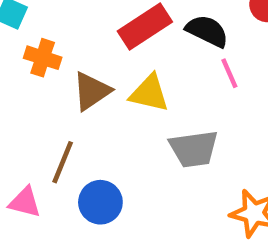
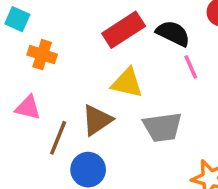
brown triangle: (92, 91) -> (97, 120), moved
pink triangle: (25, 202) -> (28, 108), moved

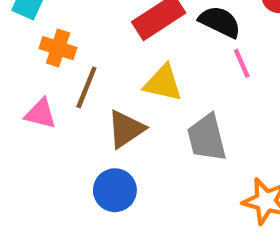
gray trapezoid: (162, 127) -> (207, 138), turned 84
brown line: (58, 138) -> (86, 87), moved

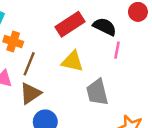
pink line: (242, 63) -> (117, 50), turned 35
brown triangle: (126, 129) -> (30, 93), moved

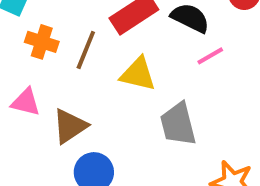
pink line: (117, 50) -> (210, 56), turned 49
brown line: (29, 64) -> (86, 50), moved

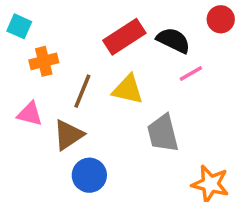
orange cross: (42, 42) -> (44, 61), turned -32
brown line: (86, 50) -> (82, 91), moved

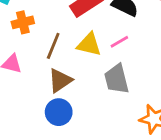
pink line: (191, 74) -> (119, 42), moved
brown triangle: (68, 135) -> (60, 80), moved

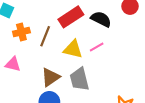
brown line: (53, 46) -> (45, 36), moved
gray trapezoid: (117, 79) -> (79, 79), moved

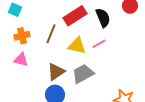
black semicircle: (101, 19) -> (103, 18), turned 42
orange cross: (21, 32) -> (22, 36), moved
gray trapezoid: (79, 79) -> (83, 74), turned 75

